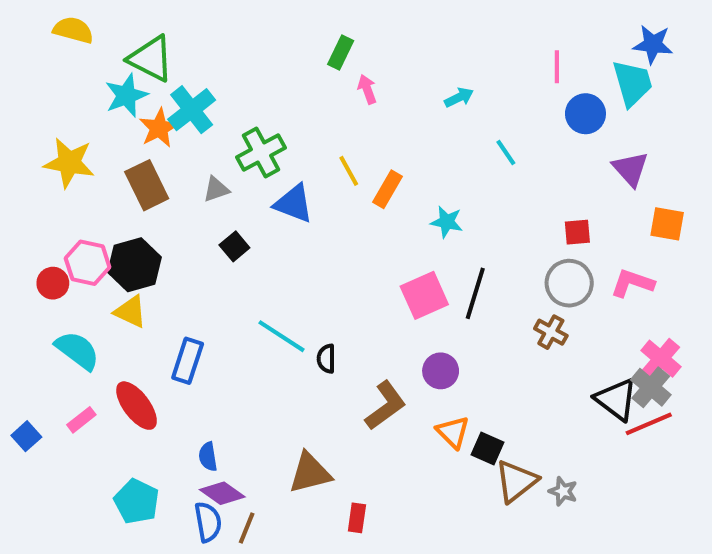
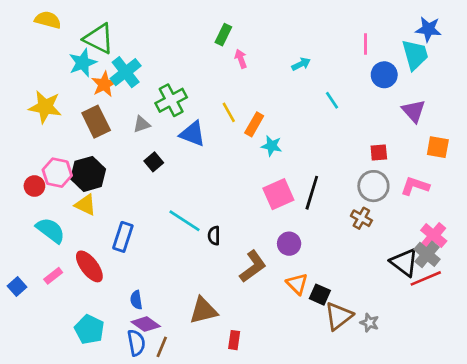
cyan star: (447, 222) -> (272, 146), moved

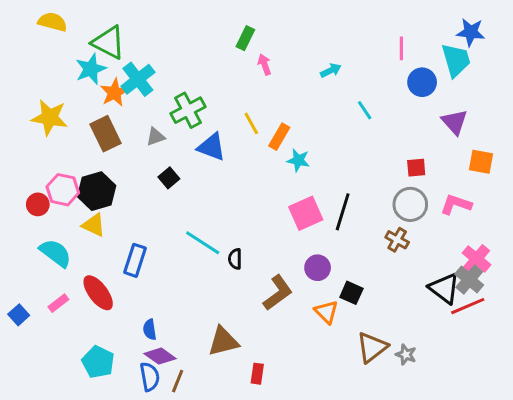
black square: (320, 295) -> (351, 293), moved

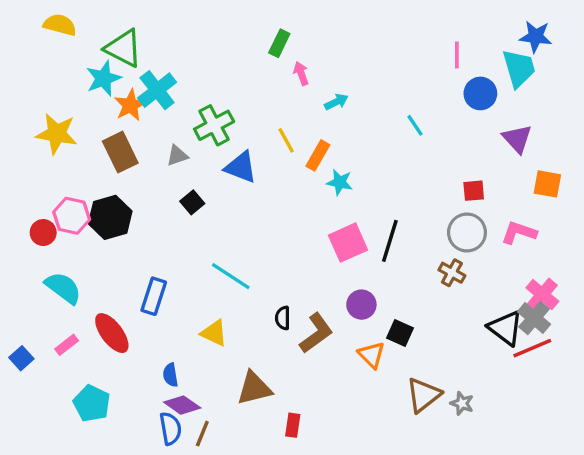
cyan arrow: (331, 70) -> (336, 102), moved
yellow triangle: (94, 225) -> (214, 333), moved
black semicircle: (235, 259) -> (283, 318), moved
cyan pentagon: (98, 362) -> (92, 403), moved

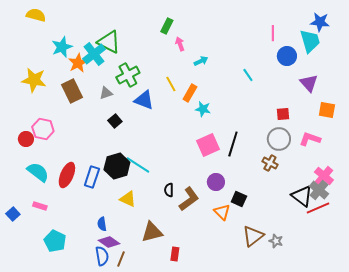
green triangle: (124, 48) -> (109, 42), moved
black hexagon: (110, 217) -> (117, 166), moved
red ellipse: (112, 333) -> (67, 175), moved, turned 60
pink rectangle: (67, 345) -> (40, 206), turned 56

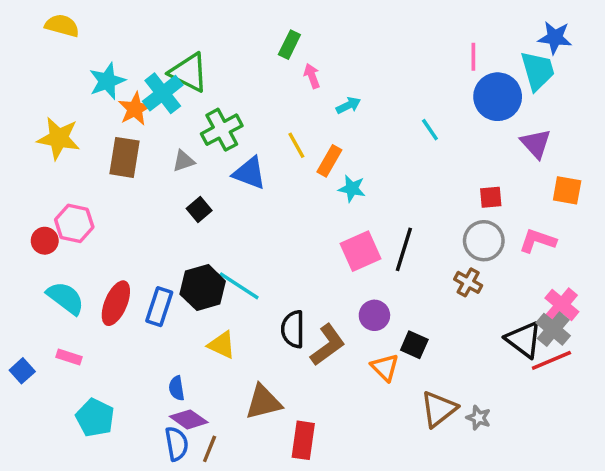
blue circle: (287, 56) -> (498, 97), size x1.4
brown rectangle: (72, 91) -> (125, 157), turned 35
black semicircle: (169, 190) -> (293, 329), size x1.5
red rectangle: (175, 254) -> (303, 440), size x1.5

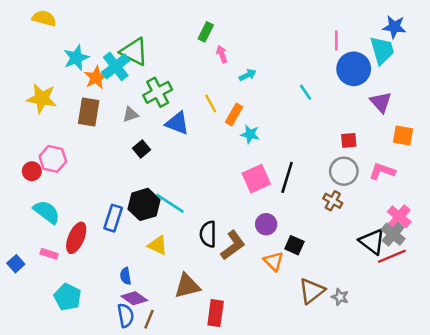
red ellipse: (116, 303) -> (76, 238), moved

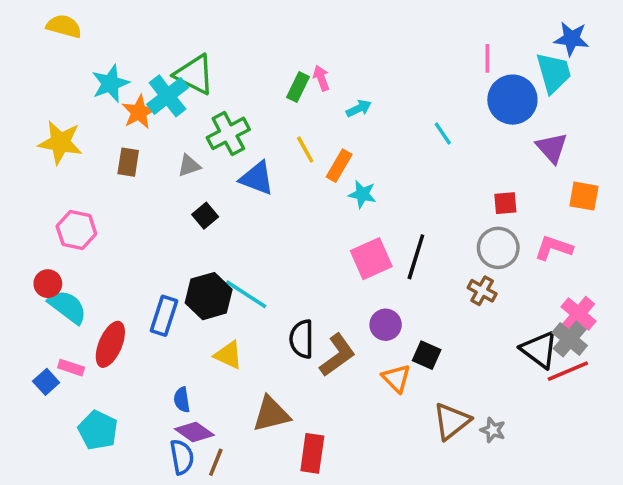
green rectangle: (206, 32) -> (298, 87), moved
brown rectangle: (89, 112) -> (128, 162), size x0.7
red circle: (32, 171) -> (48, 284), moved
blue square: (16, 264) -> (46, 382), moved

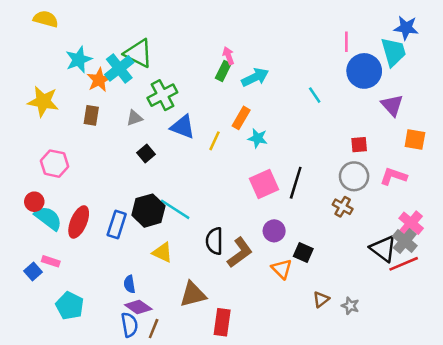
green rectangle: (298, 87) -> (223, 71), moved
cyan arrow: (359, 108) -> (255, 77), size x1.5
yellow line: (305, 150) -> (214, 141), moved, turned 54
red ellipse: (110, 344) -> (79, 222), moved
brown triangle: (452, 421) -> (321, 299), size x0.6

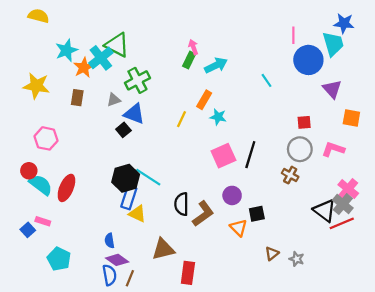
blue triangle: (183, 127) -> (134, 114), moved
blue rectangle: (117, 225) -> (129, 198), moved
black square: (303, 252) -> (257, 214), turned -35

